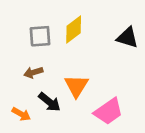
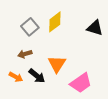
gray square: (40, 36) -> (30, 27), turned -36
orange arrow: (21, 114) -> (16, 77), moved

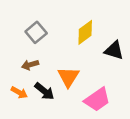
yellow diamond: (55, 22) -> (85, 32), moved
black triangle: (95, 28) -> (114, 50), moved

